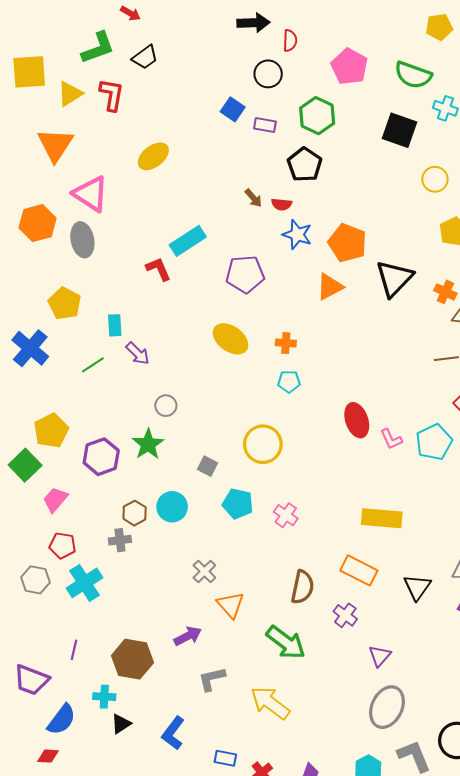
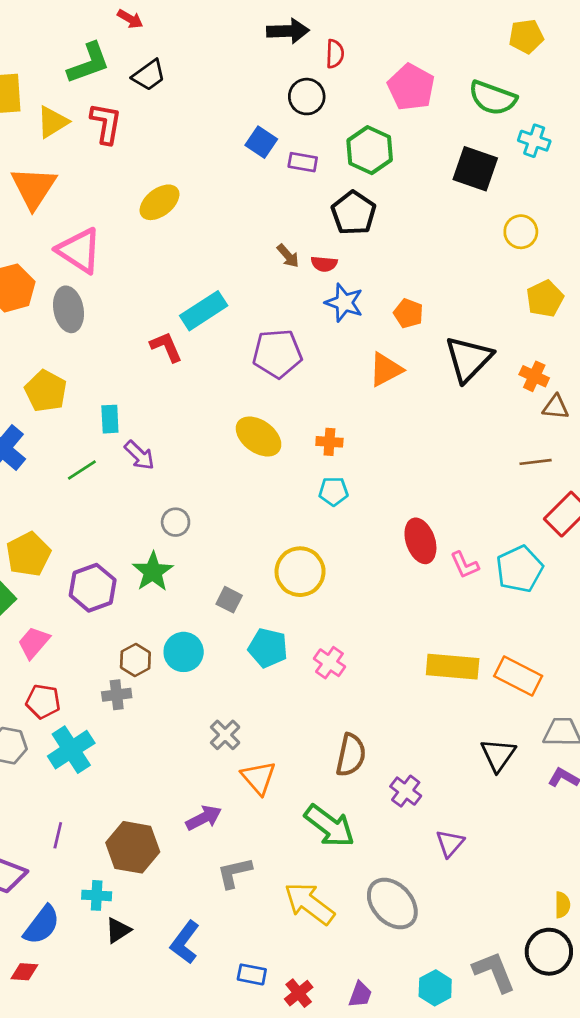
orange pentagon: (347, 243) -> (408, 313), size x0.6
orange rectangle: (359, 570) -> (518, 676), moved
gray ellipse: (387, 707) -> (392, 904), moved, turned -69

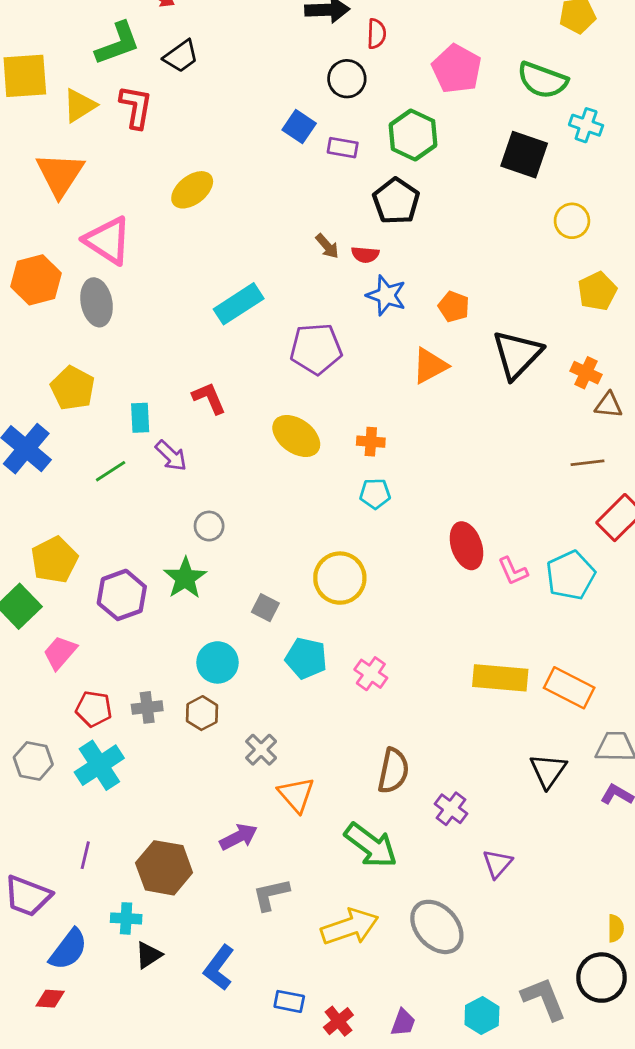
red L-shape: (166, 347) -> (209, 398), moved
brown hexagon: (135, 660) -> (202, 713), moved
red pentagon: (43, 701) -> (94, 709), moved
yellow arrow: (309, 904) -> (350, 927), turned 124

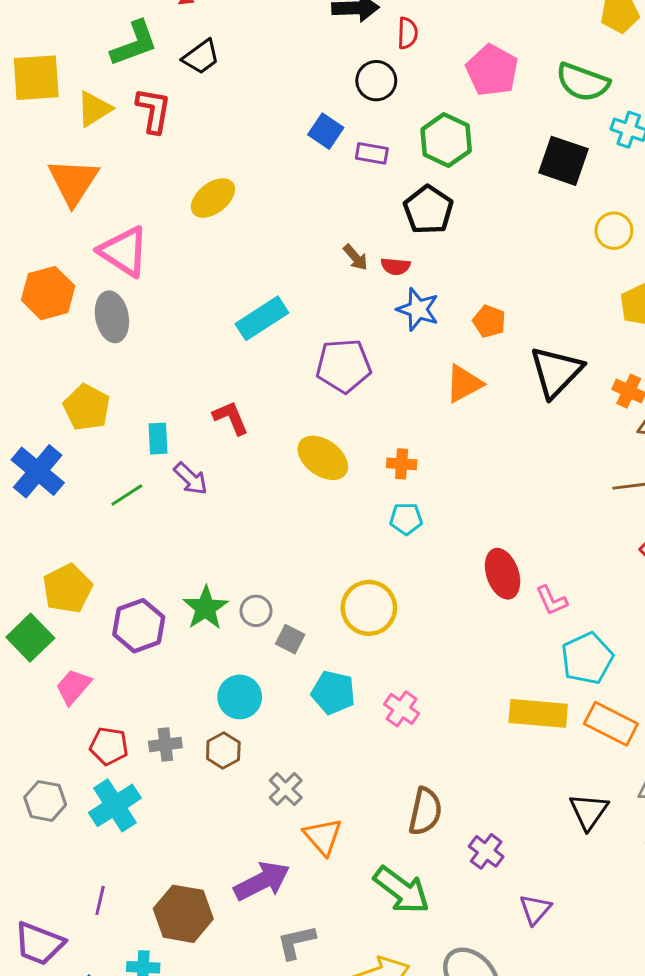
gray circle: (209, 526) -> (256, 611), moved
cyan pentagon: (571, 575) -> (587, 658), moved
purple arrow: (239, 837) -> (262, 881), size x1.4

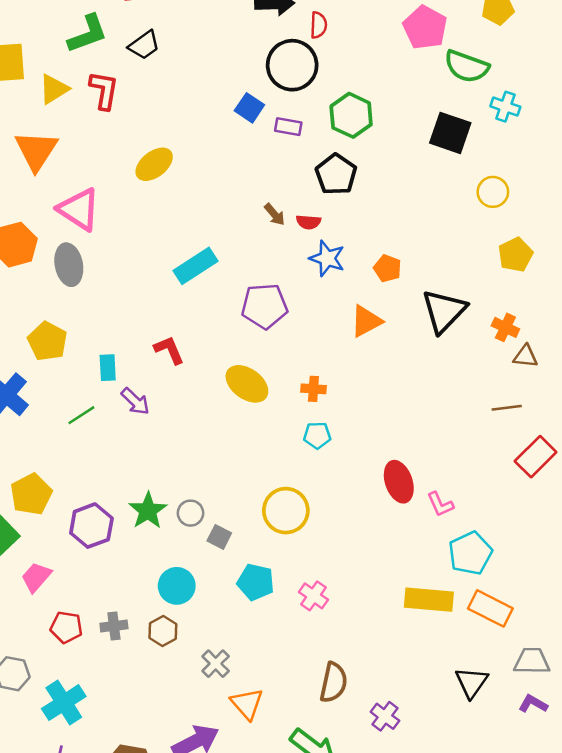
pink pentagon: (492, 70) -> (425, 28), moved
black circle: (376, 81) -> (292, 65), size x1.5
cyan cross: (115, 805) -> (64, 703), moved

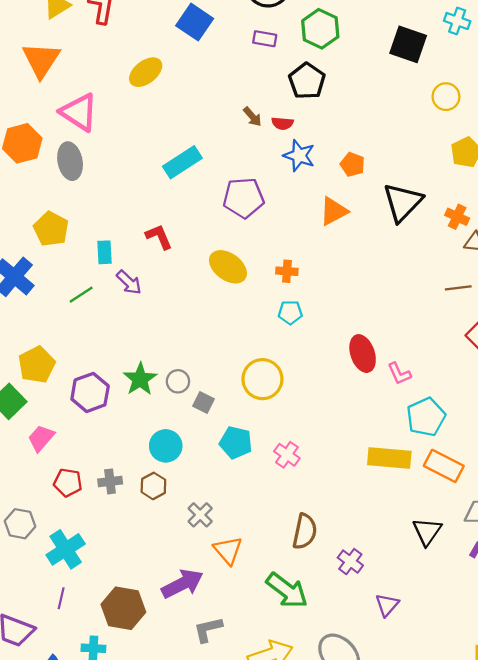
blue square: (249, 108) -> (195, 22), moved, size x1.4

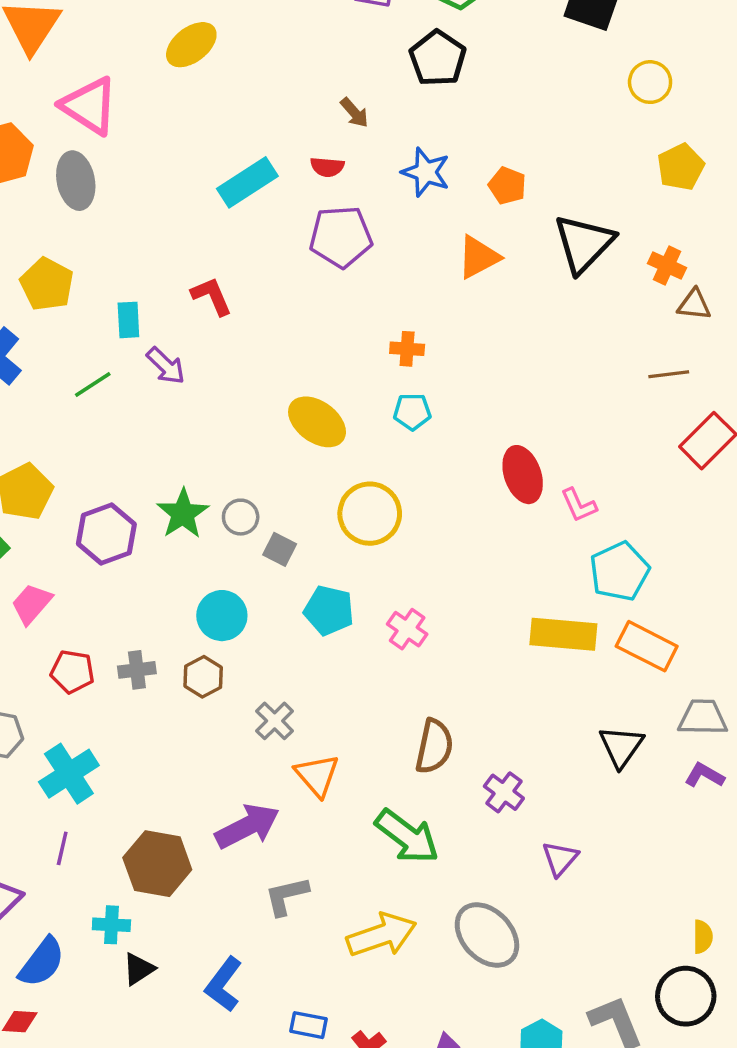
red semicircle: (282, 123) -> (327, 167), moved
yellow ellipse: (228, 267) -> (317, 422), moved

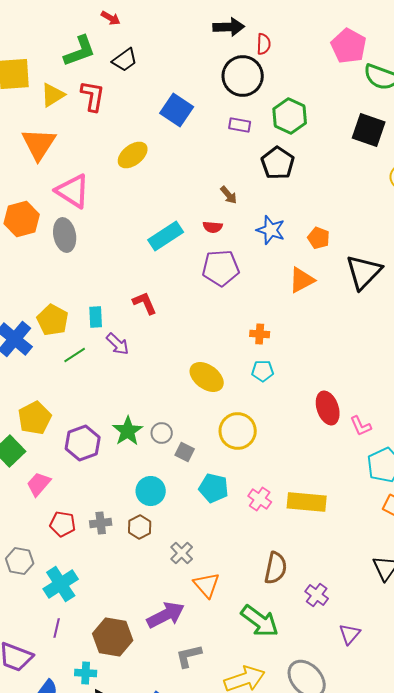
yellow pentagon: (47, 284) -> (53, 320), moved
yellow rectangle: (563, 634) -> (307, 502), moved

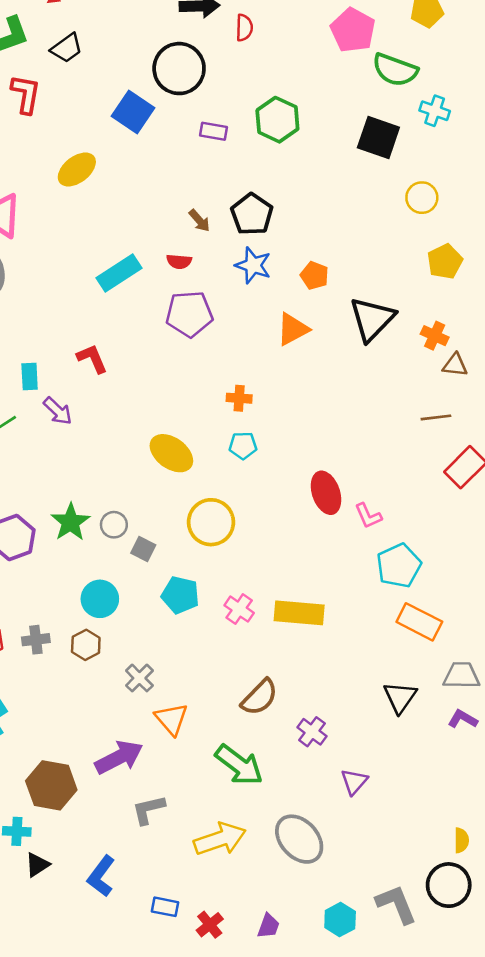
black circle: (243, 76) -> (179, 69), moved
black pentagon: (278, 163) -> (252, 214), moved
brown semicircle: (276, 568) -> (260, 697), turned 32

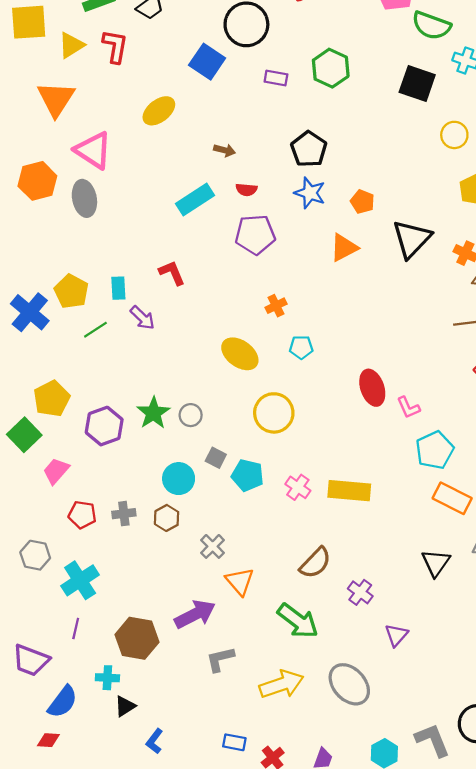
brown arrow: (200, 221) -> (225, 150), moved, turned -35
orange cross: (239, 398) -> (276, 306), moved, turned -30
gray square: (143, 549) -> (216, 458), moved
blue L-shape: (101, 876) -> (154, 741), moved, size x0.7

